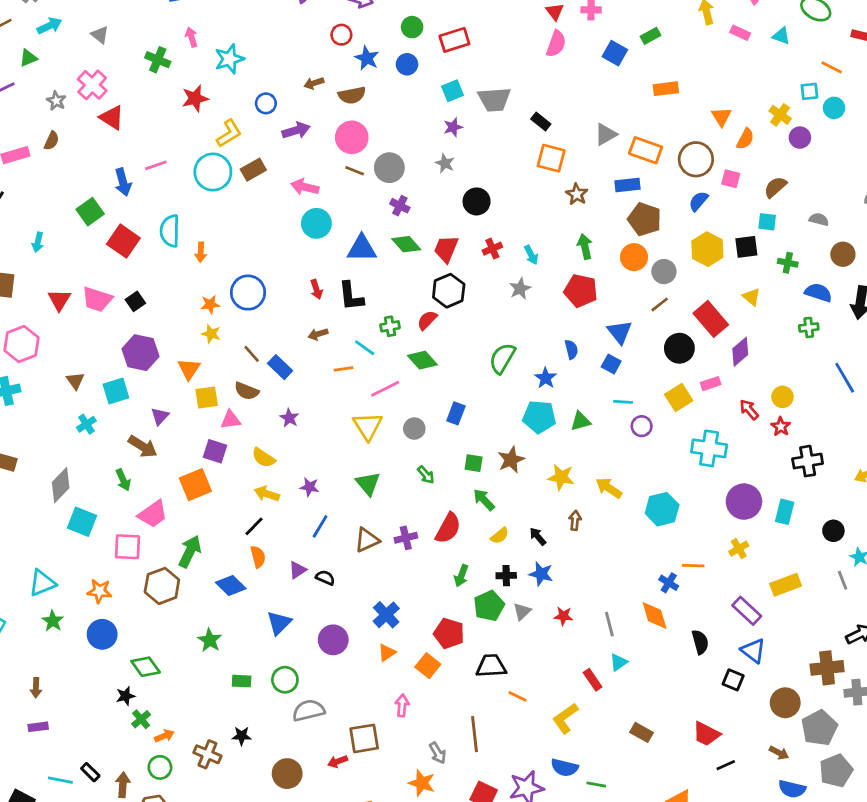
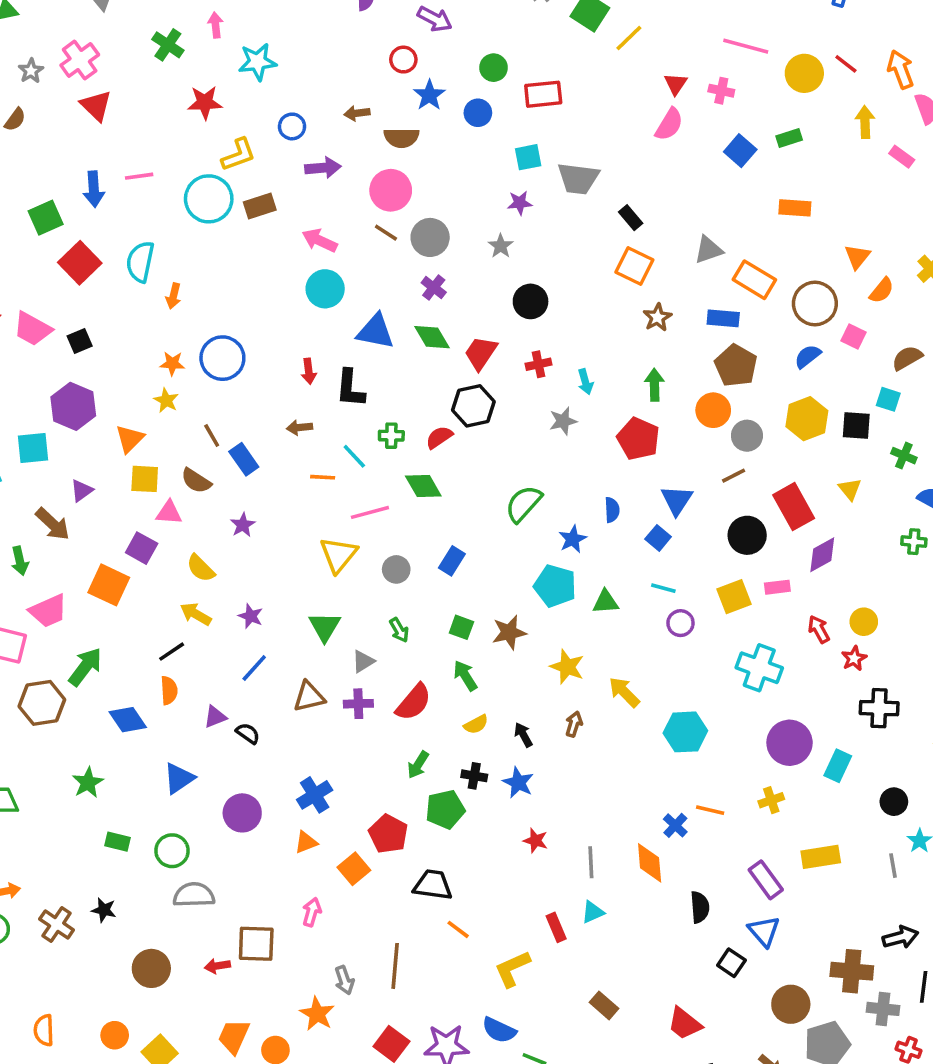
orange square: (195, 485) -> (109, 585), turned 36
gray triangle: (522, 611) -> (363, 661), moved

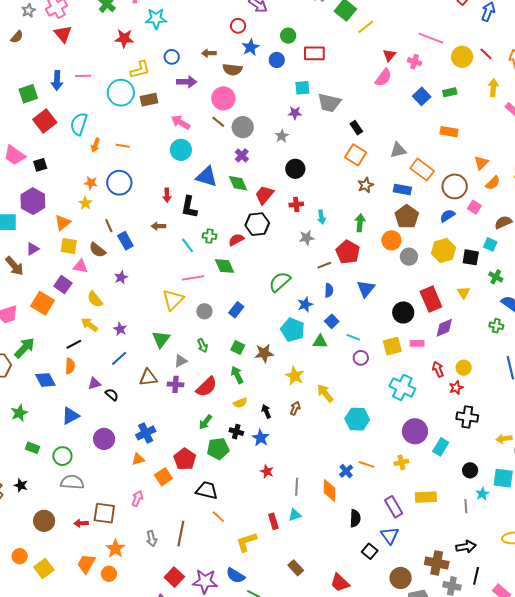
brown line: (734, 476) -> (324, 265), moved
orange line: (323, 477) -> (123, 146), moved
blue square: (658, 538) -> (332, 321), moved
orange star: (317, 1014) -> (115, 549), moved

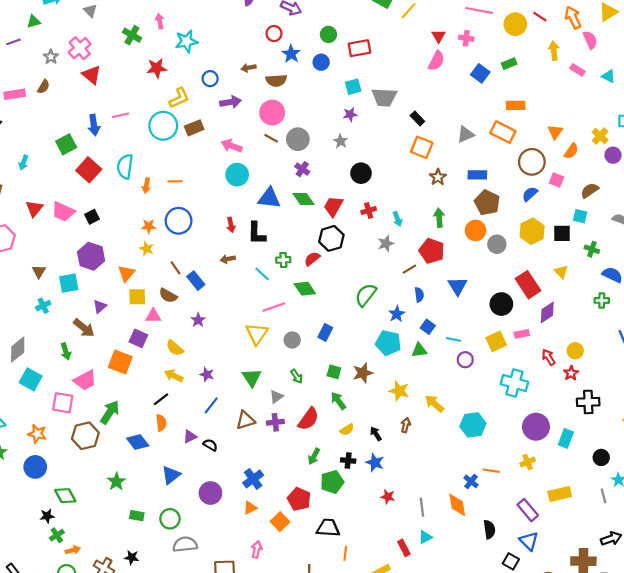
orange rectangle: (422, 170) -> (503, 132), moved
orange line: (218, 517) -> (345, 553), turned 64

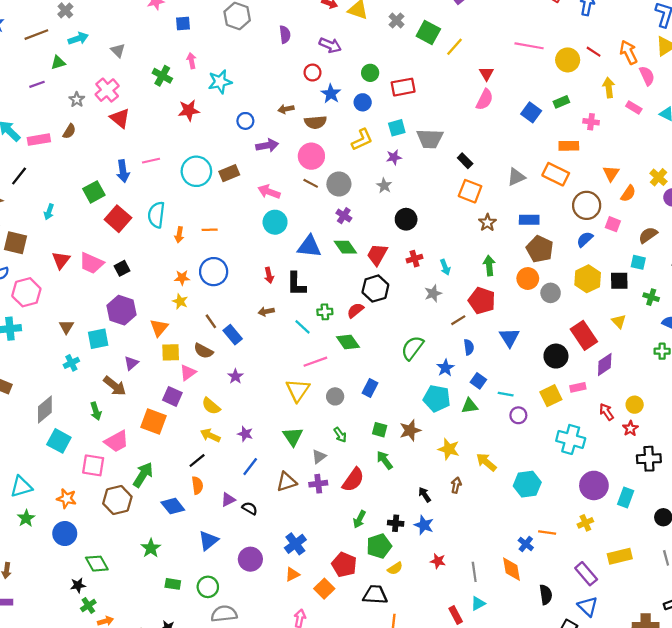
pink cross: (466, 38) -> (591, 122), moved
yellow L-shape: (179, 98) -> (362, 140), moved
pink triangle: (153, 316) -> (188, 373), turned -35
yellow semicircle: (347, 430) -> (395, 568), moved

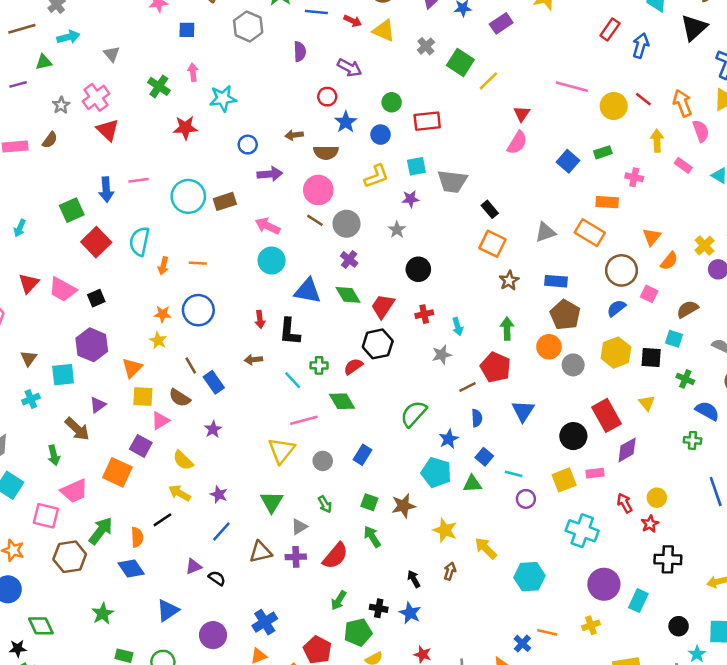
orange semicircle: (197, 485) -> (137, 537), moved

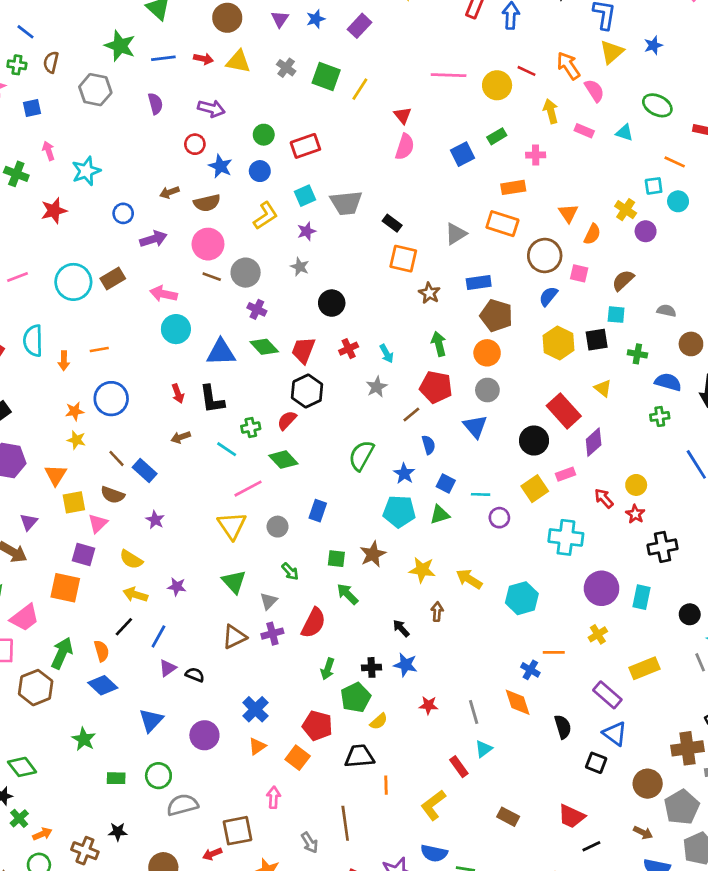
blue square: (568, 161) -> (462, 154), turned 35
gray circle: (573, 365) -> (487, 390), moved
blue line: (221, 531) -> (158, 636), moved

